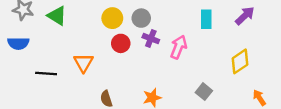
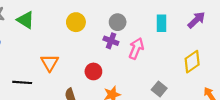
gray circle: (141, 18) -> (118, 22), moved
red circle: (121, 43) -> (93, 71), moved
black line: (46, 74) -> (22, 82), moved

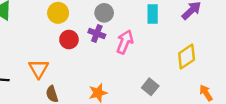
orange triangle: (50, 63) -> (39, 69), moved
red circle: (93, 71) -> (69, 40), moved

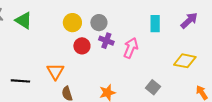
gray circle: (104, 13) -> (99, 23), moved
yellow diamond: (187, 56) -> (185, 61), turned 45

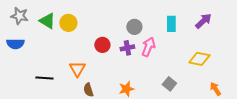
yellow circle: (72, 23) -> (68, 23), moved
gray circle: (99, 23) -> (134, 27), moved
purple cross: (106, 41) -> (127, 48), moved, turned -32

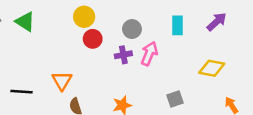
yellow circle: (68, 23) -> (84, 17), moved
red circle: (102, 45) -> (93, 39), moved
gray square: (169, 84) -> (175, 99), turned 32

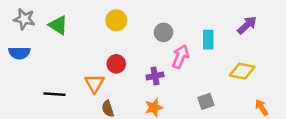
cyan rectangle: (177, 25) -> (208, 40), moved
red circle: (93, 39) -> (116, 64), moved
purple cross: (123, 55) -> (155, 76), moved

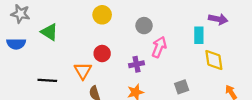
green triangle: (58, 25) -> (49, 32), moved
purple arrow: (247, 25) -> (218, 19), turned 54
cyan rectangle: (208, 40) -> (199, 35), moved
yellow diamond: (242, 71) -> (214, 60), turned 70

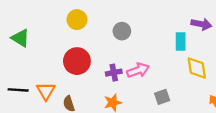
pink arrow: (159, 47) -> (138, 70), moved, turned 48
red circle: (102, 54) -> (77, 61), size x1.5
orange triangle: (83, 71) -> (46, 91), moved

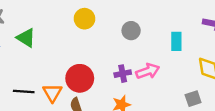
cyan rectangle: (181, 41) -> (176, 41), moved
red circle: (77, 61) -> (80, 78), moved
gray square: (162, 97) -> (193, 99), moved

